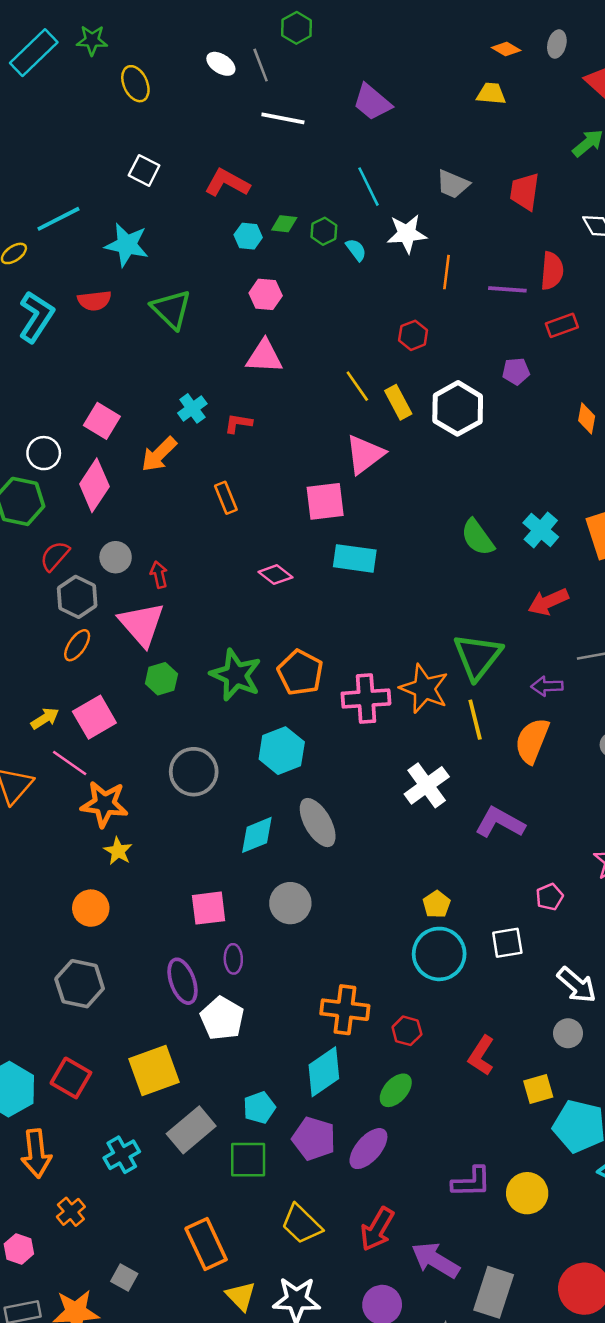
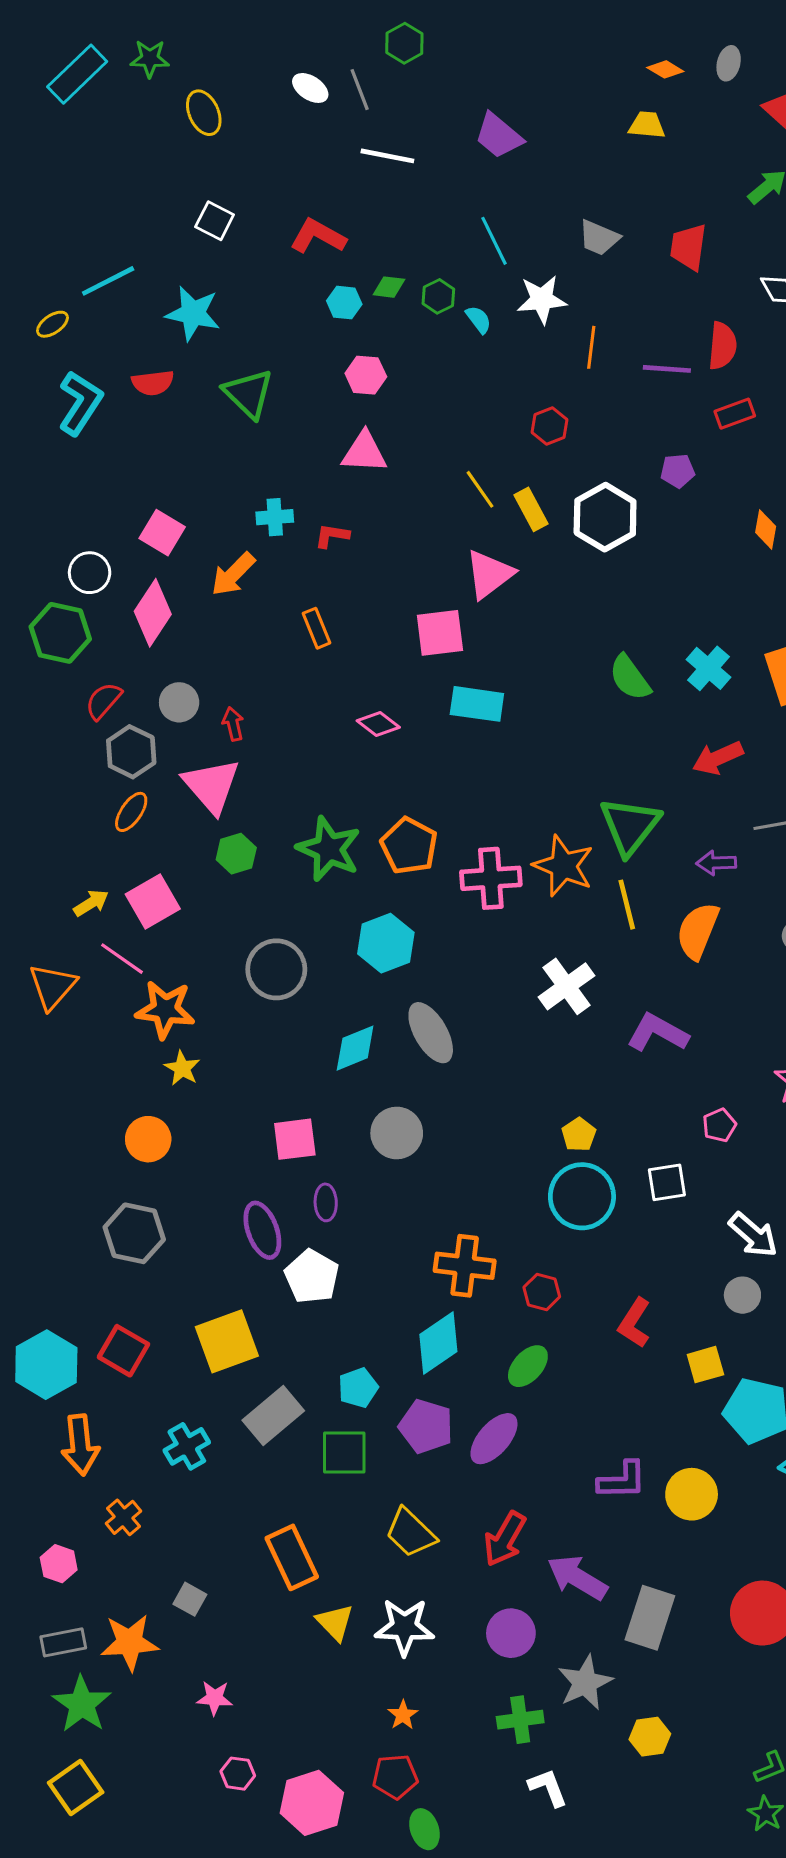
cyan cross: (192, 408) -> (275, 517), turned 32

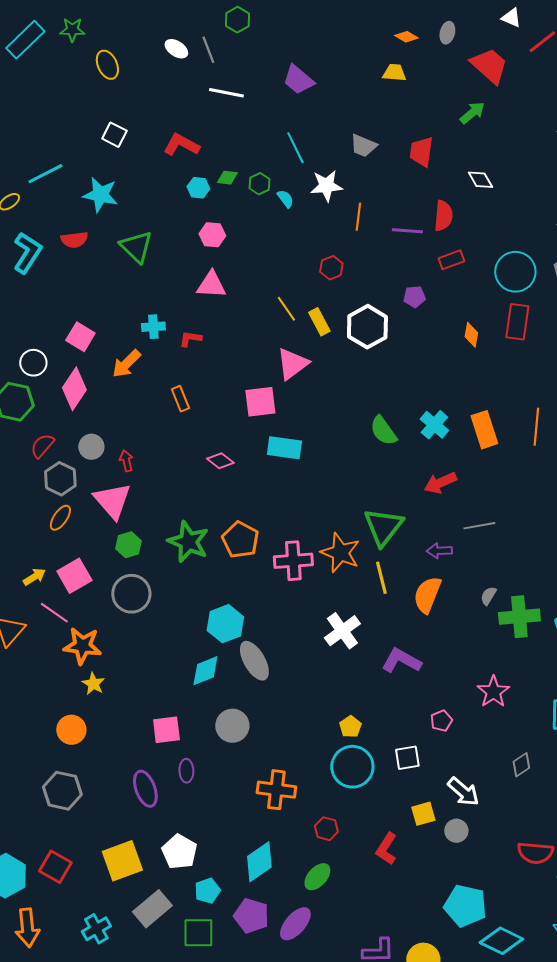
cyan hexagon: (386, 943) -> (225, 624), moved
gray circle: (276, 969) -> (131, 594), moved
orange cross: (465, 1266) -> (276, 790), moved
white pentagon: (312, 1277) -> (179, 852), moved
yellow square: (705, 1365) -> (423, 814), moved

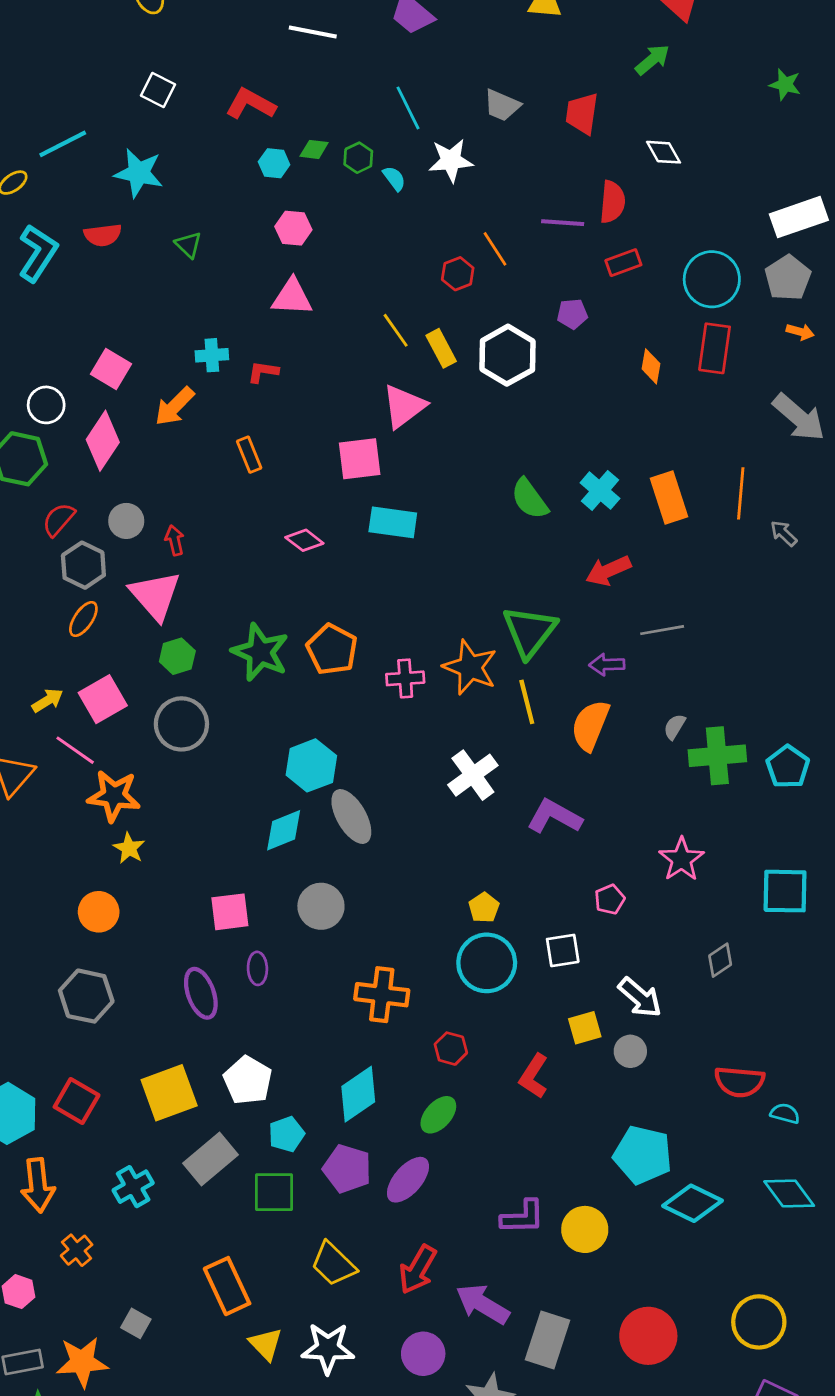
orange line: (358, 217) -> (495, 249), moved, turned -40
green triangle: (136, 247) -> (188, 245), size x0.6
pink cross: (293, 561) -> (405, 678), size x0.7

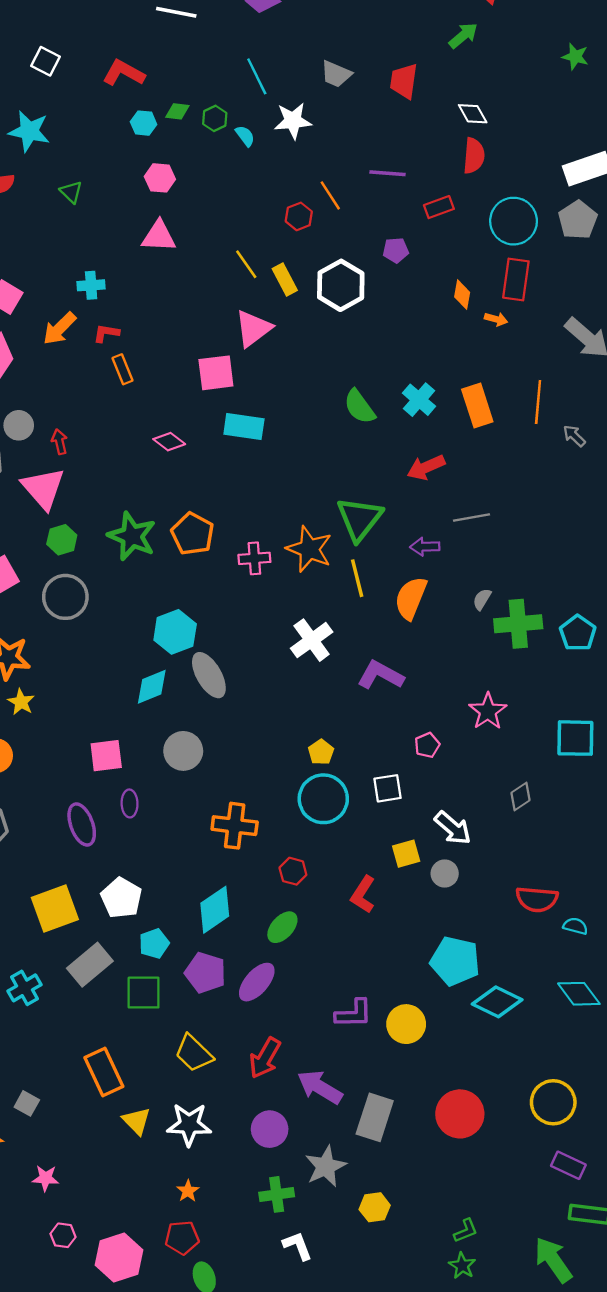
red semicircle: (612, 202) -> (474, 156), moved
orange arrow: (800, 332) -> (496, 319), moved
red L-shape: (263, 372) -> (106, 333), moved

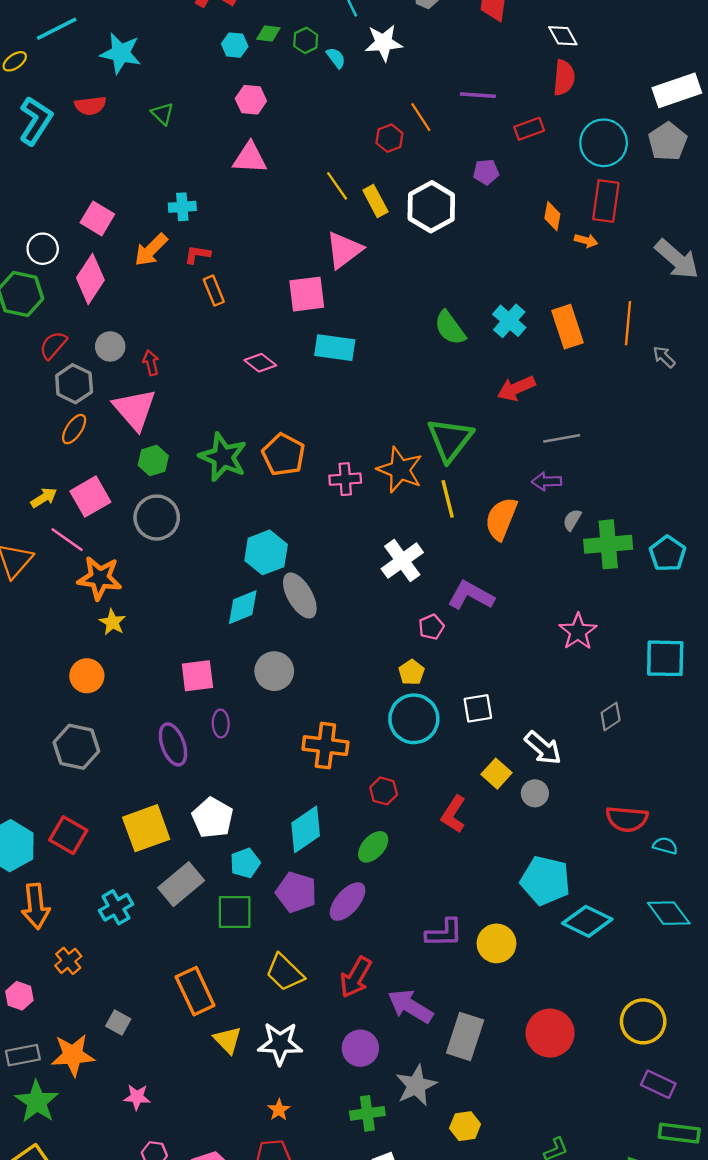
purple arrow: (425, 547) -> (547, 481), moved
pink pentagon: (427, 745) -> (431, 627), moved
yellow square: (406, 854) -> (496, 774), turned -32

